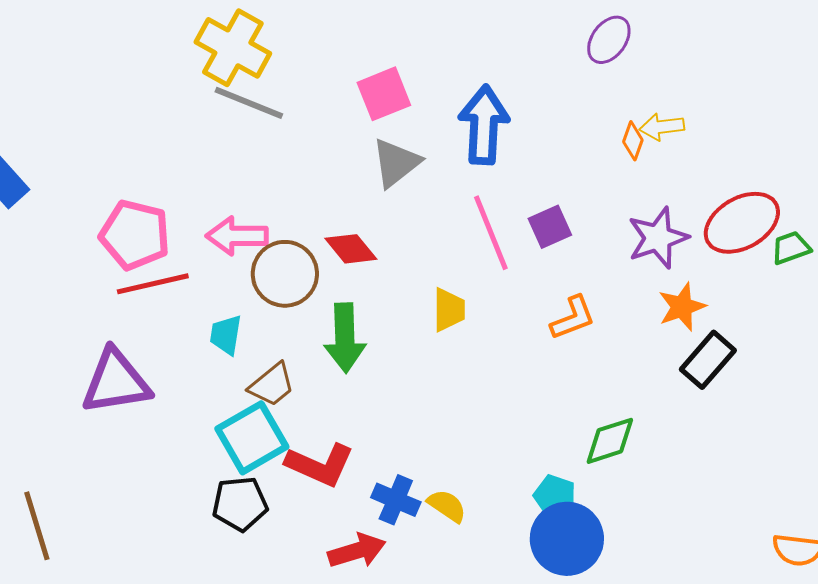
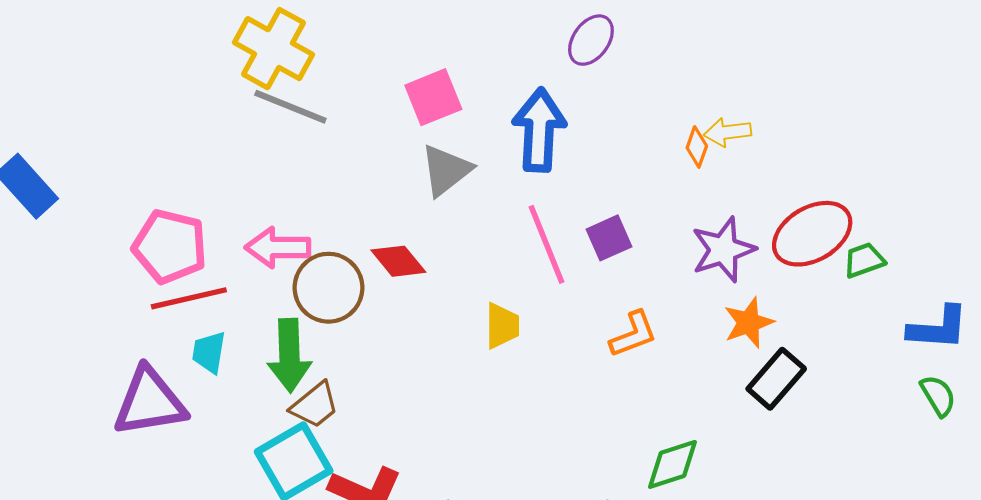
purple ellipse: (609, 40) -> (591, 40), moved
cyan trapezoid: (226, 335) -> (209, 352), moved
green arrow: (345, 338) -> (289, 355), moved

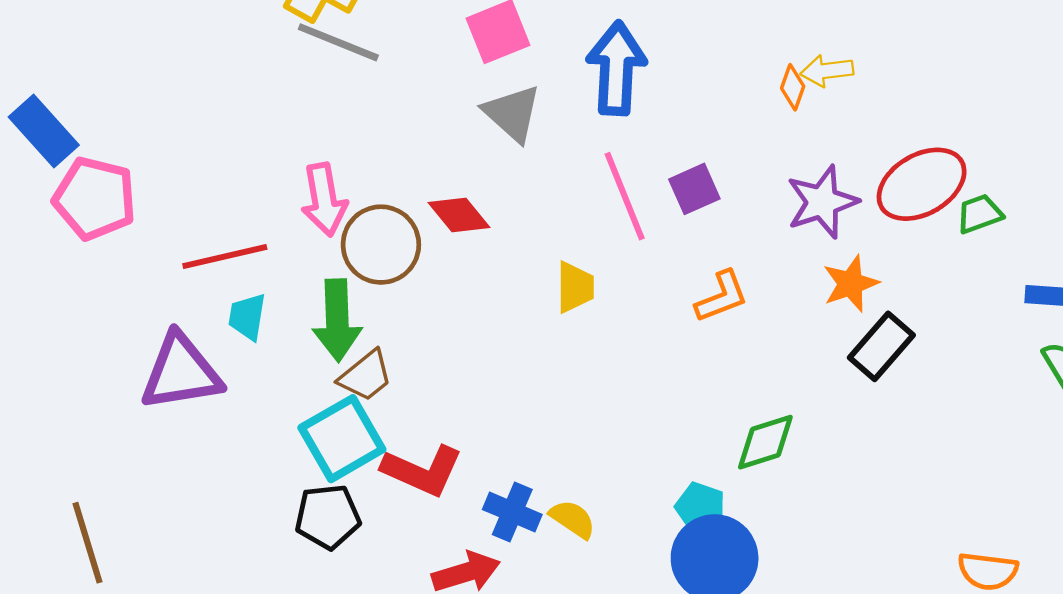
gray triangle: (446, 170) -> (512, 113), turned -40
pink pentagon: (170, 246) -> (95, 198), moved
pink arrow: (278, 247) -> (324, 200), turned -100

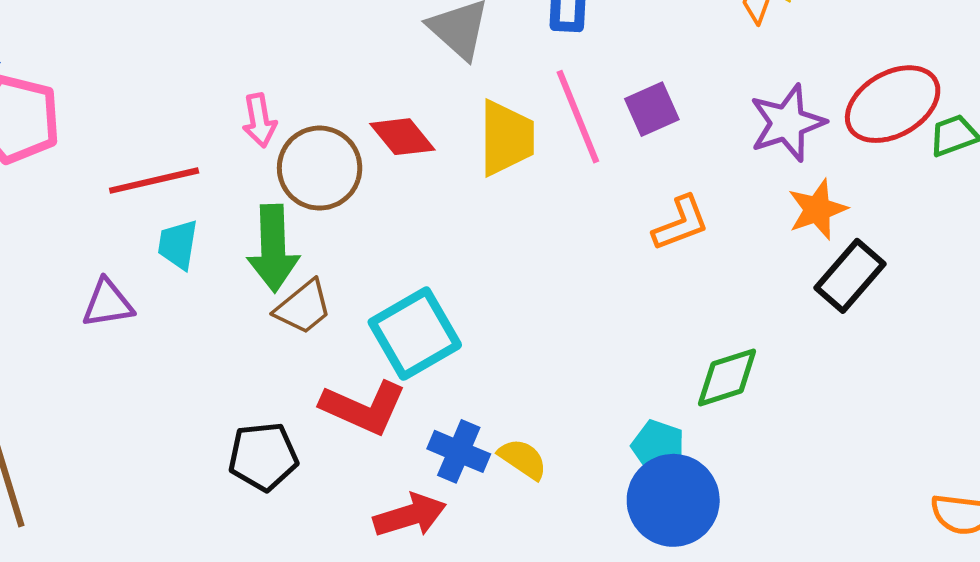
pink arrow: (324, 200) -> (259, 120), size x0.7
yellow trapezoid: (575, 287) -> (506, 138), moved, size x1.4
purple triangle: (181, 372) -> (108, 303), size x0.6
cyan square: (342, 439) -> (415, 334), moved

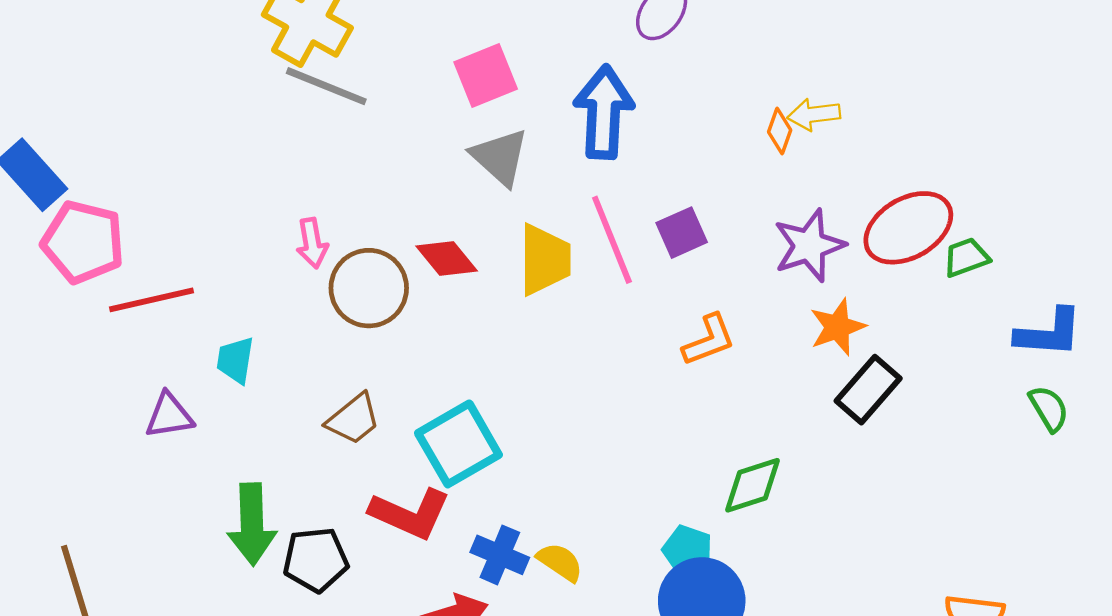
red line: (154, 181) -> (152, 300), moved
green arrow: (273, 248) -> (252, 524), moved

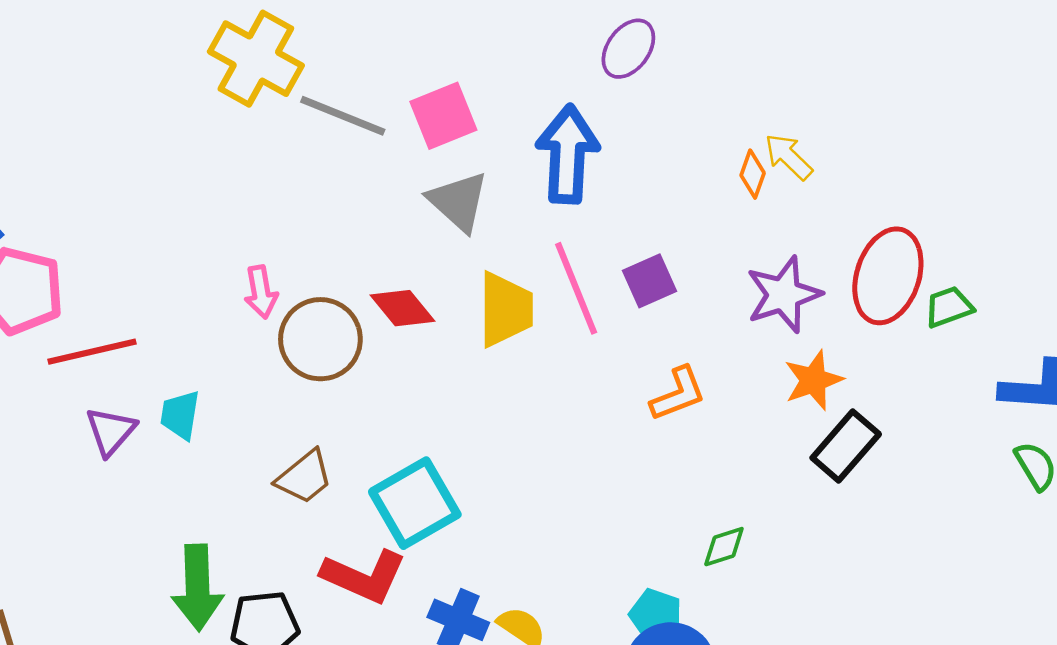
gray line: (326, 86) -> (343, 116), moved
yellow arrow: (814, 115) -> (789, 157), turned 51
red ellipse: (908, 228) -> (888, 276), turned -42
purple triangle: (169, 416) -> (111, 431), moved, turned -40
green diamond: (752, 485) -> (724, 547), size x0.7

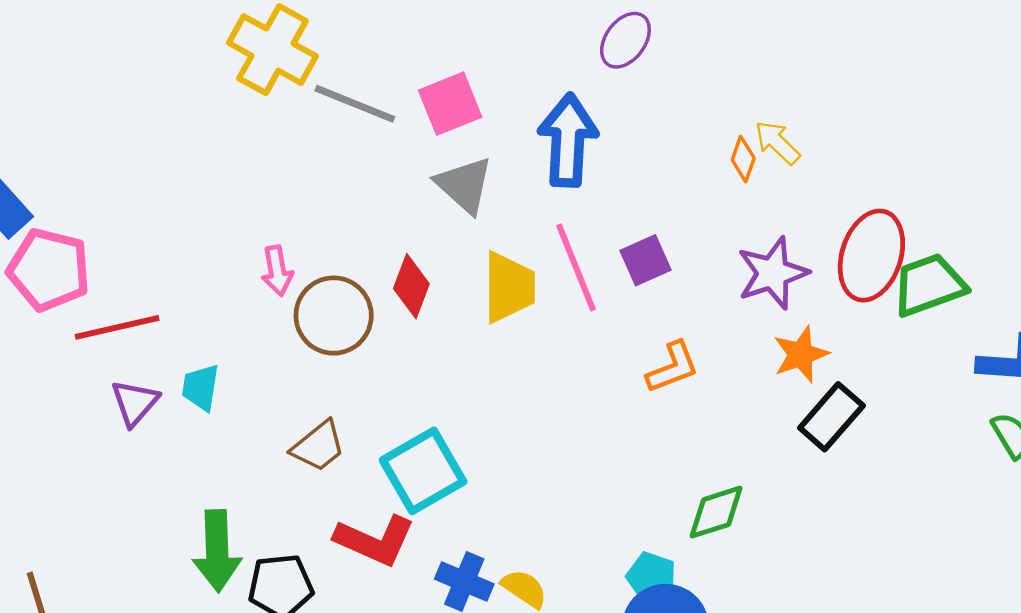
green trapezoid: (949, 307) -> (929, 285), size x1.6
red diamond: (402, 308) -> (411, 286), turned 60
green diamond: (724, 547) -> (716, 512), size x1.4

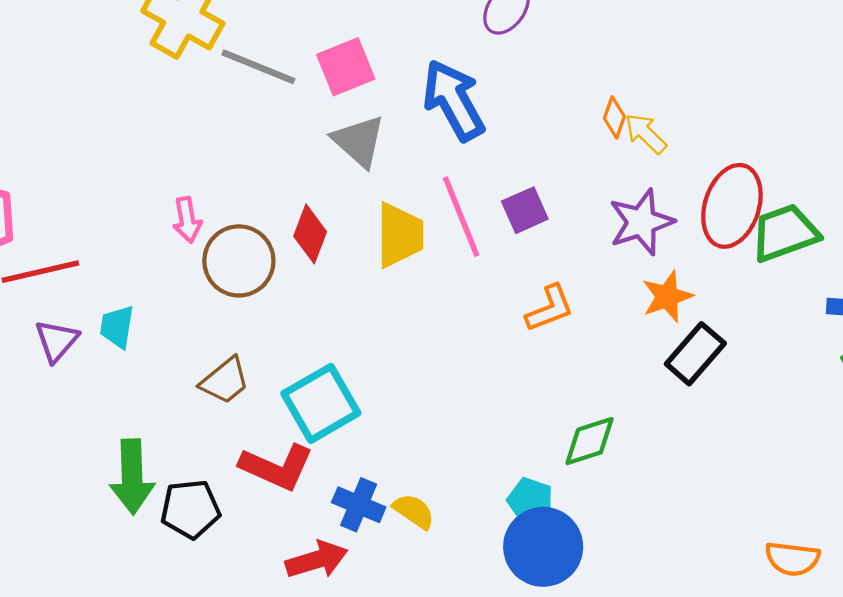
blue arrow: (568, 140) -> (454, 100), turned -32
yellow arrow: (777, 143) -> (646, 134), moved

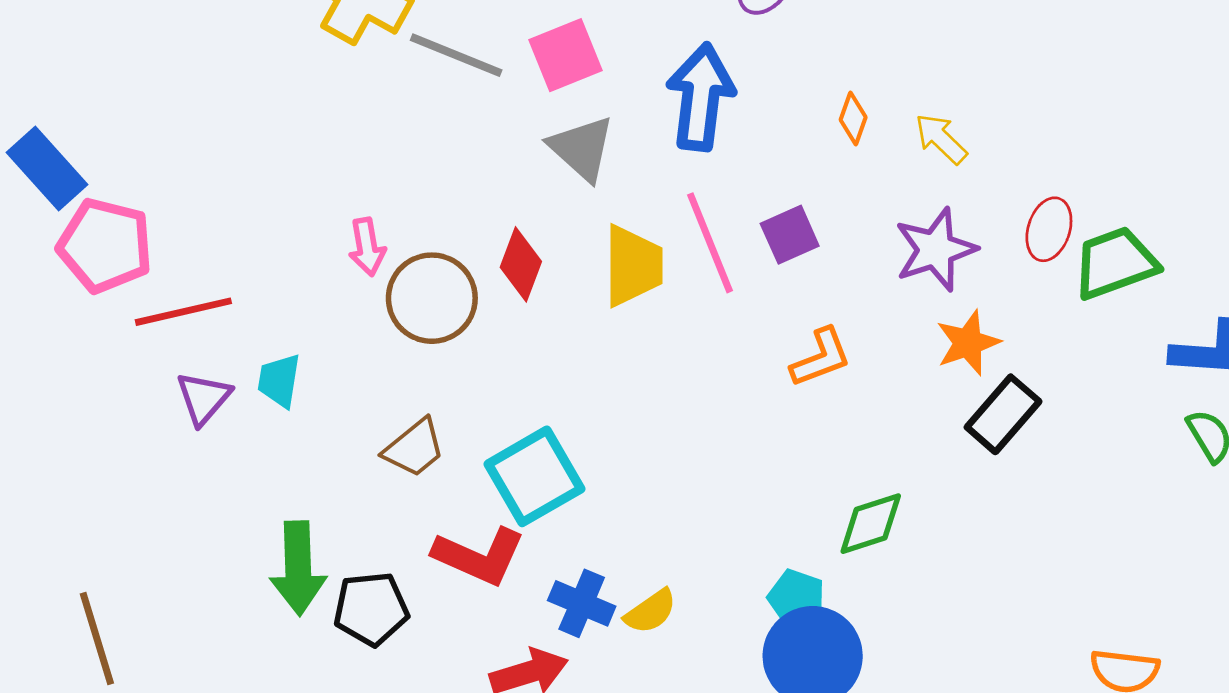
blue arrow: (454, 100) -> (701, 97), turned 36
orange diamond: (614, 117) -> (853, 119), moved
red ellipse: (732, 206) -> (1049, 229), size x0.6
yellow semicircle: (414, 511) -> (651, 611), turned 111

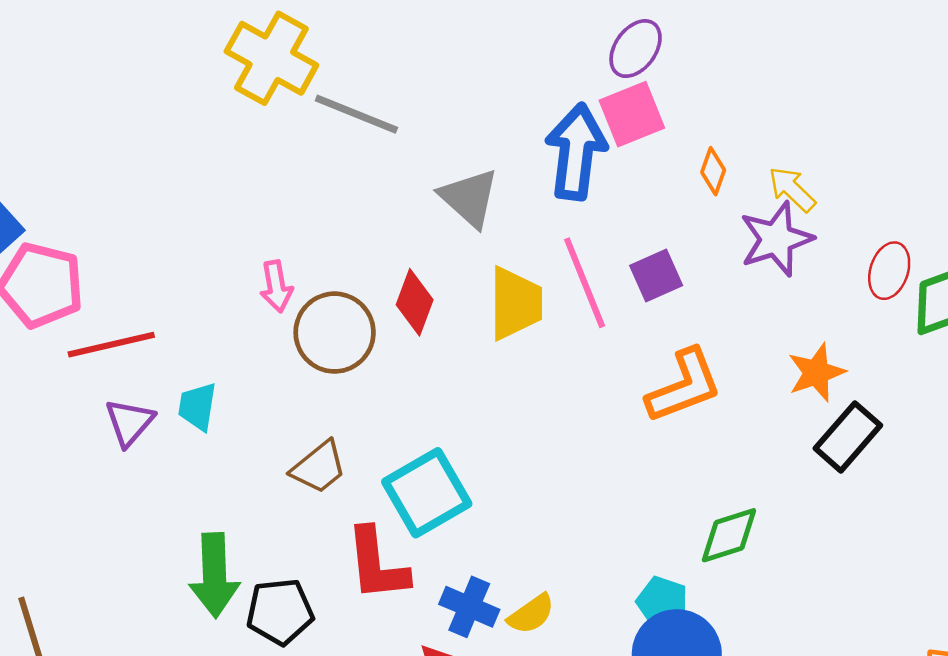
pink square: (566, 55) -> (632, 114), moved
purple star: (936, 250) -> (776, 239), moved
orange L-shape: (821, 358) -> (684, 386), size x1.4
red L-shape: (479, 556) -> (377, 564), turned 60

